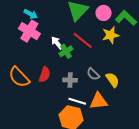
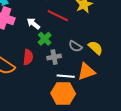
green cross: (66, 51) -> (45, 39), moved

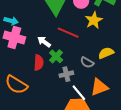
yellow semicircle: (95, 48) -> (106, 53), moved, turned -63
red semicircle: (28, 57) -> (39, 63), moved
white line: (66, 76) -> (79, 93), turned 48

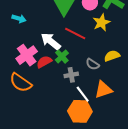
pink cross: (14, 38) -> (27, 55), moved, turned 35
white arrow: (44, 42) -> (51, 41), size x1.5
red semicircle: (39, 63) -> (44, 62), turned -126

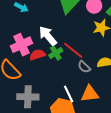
red line: (75, 33) -> (73, 50), moved
gray cross: (71, 75) -> (28, 97), moved, size x1.5

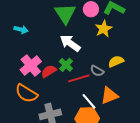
white arrow: (48, 36) -> (70, 43), moved
red line: (73, 50) -> (79, 78), moved, turned -40

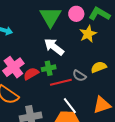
green cross: (66, 65) -> (49, 68), turned 32
orange triangle: (109, 96) -> (102, 105), moved

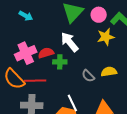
red semicircle: (31, 74) -> (46, 53), moved
red line: (61, 82) -> (35, 81), moved

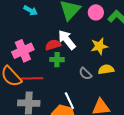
cyan arrow: (26, 16) -> (30, 10), moved
yellow star: (106, 37) -> (99, 46), moved
red semicircle: (46, 53) -> (53, 45), moved

